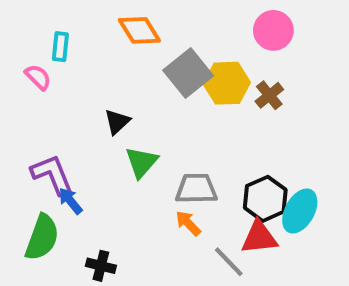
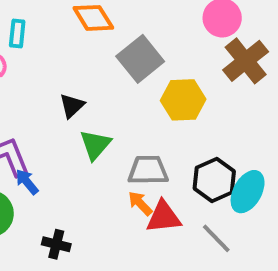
yellow hexagon: (227, 83) -> (183, 100), moved
brown cross: (269, 95) -> (246, 61), moved, size x1.6
red triangle: (259, 237) -> (164, 217), moved
gray line: (229, 262) -> (216, 238), moved

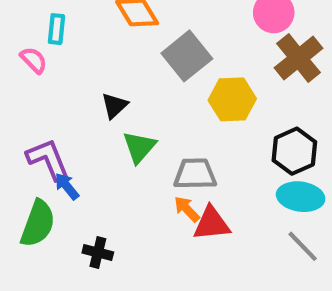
black hexagon: (214, 180) -> (294, 151), moved
cyan ellipse: (248, 192) -> (301, 197), turned 69
gray line: (216, 238) -> (303, 246), moved

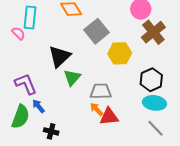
cyan rectangle: (56, 29) -> (30, 17), size x1.5
black triangle: (114, 106) -> (60, 56), size x1.6
blue arrow: (67, 186) -> (38, 106), moved

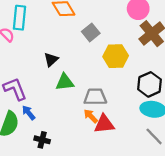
gray square: (96, 31) -> (91, 32), size x0.7
black triangle: (60, 56) -> (51, 60), size x0.6
green triangle: (72, 78) -> (65, 82), turned 42

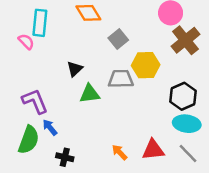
gray trapezoid: (95, 97) -> (121, 79), moved
orange arrow: (91, 116) -> (120, 152), moved
red triangle: (104, 124) -> (153, 150), moved

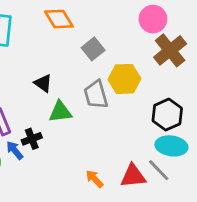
black triangle: (75, 69) -> (43, 83), turned -42
gray trapezoid: (121, 79) -> (96, 95), turned -105
gray line: (188, 154) -> (159, 170), moved
black cross: (65, 157) -> (32, 139), moved, turned -35

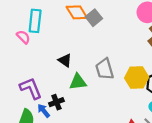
gray square: (93, 49) -> (94, 18), moved
yellow hexagon: (124, 79) -> (137, 78), moved

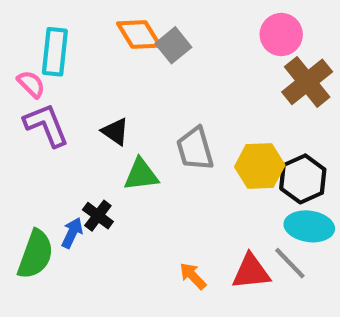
purple L-shape: (31, 88) -> (46, 125), moved
black cross: (56, 102) -> (98, 216), turned -32
blue arrow: (44, 111) -> (72, 233), turned 64

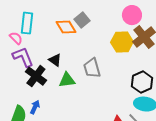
orange diamond: (139, 35) -> (66, 27), moved
yellow hexagon: (260, 166) -> (122, 42), moved
black cross: (98, 216) -> (36, 76), moved, size x1.5

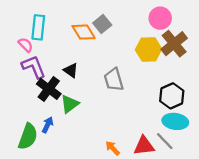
green triangle: (67, 80) -> (70, 104), moved, turned -30

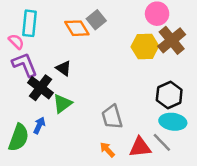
gray trapezoid: (114, 80) -> (112, 117), moved

